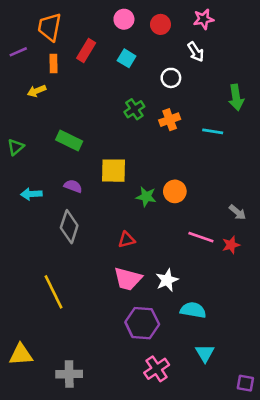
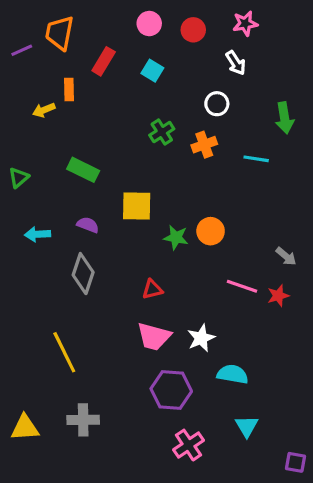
purple line: (18, 52) -> (22, 50), moved
orange rectangle: (53, 64) -> (69, 90), moved
white circle: (171, 78) -> (217, 104), moved
gray cross: (69, 374) -> (83, 420), moved

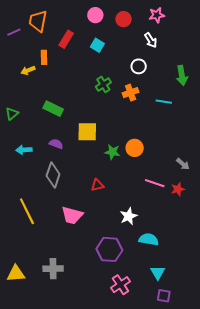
pink trapezoid: (154, 337) -> (72, 215), moved
yellow line: (64, 352) -> (27, 211), moved
purple square: (295, 462) -> (164, 296), moved

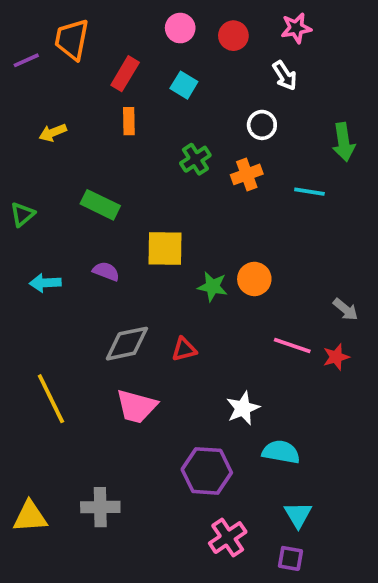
orange rectangle: (44, 57) -> (129, 121), moved
gray diamond: (53, 175) -> (127, 344), moved, turned 60
purple square: (164, 296) -> (290, 558), moved

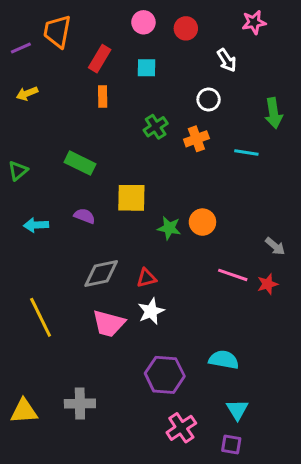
pink star: (296, 28) -> (254, 22), moved
cyan square: (184, 85) -> (147, 68), turned -30
yellow arrow: (53, 133) -> (27, 93), moved
white star: (243, 408) -> (151, 311), moved

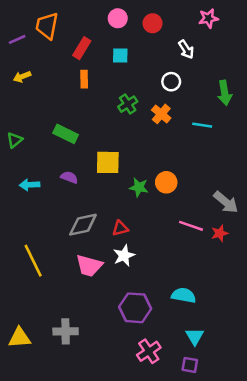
orange cross: (196, 139) -> (161, 114), turned -30
gray arrow: (275, 246) -> (226, 202), size x1.5

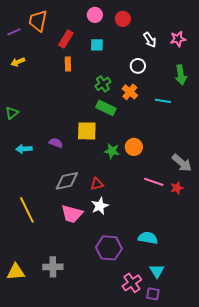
pink star: (208, 18) -> (178, 39), moved
green rectangle: (66, 134) -> (106, 108), moved
pink cross: (149, 351) -> (132, 283), moved

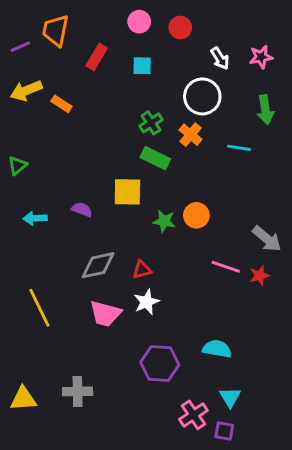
yellow arrow: (18, 62) -> (26, 91), size x1.5
orange rectangle: (68, 64) -> (61, 104), moved, turned -56
white circle: (138, 66) -> (202, 96), size x1.6

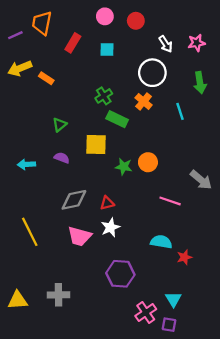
green cross: (151, 123) -> (104, 96), moved
cyan line: (239, 148) -> (180, 111), turned 63
green triangle: (17, 165) -> (60, 125), moved
red star: (260, 275) -> (184, 257), moved
cyan semicircle: (217, 349) -> (161, 242), moved

